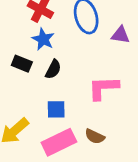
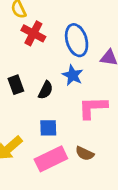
blue star: (43, 39) -> (73, 75), moved
black rectangle: (22, 64) -> (16, 85), turned 48

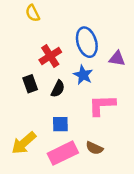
red cross: (33, 33) -> (50, 56), moved, turned 30

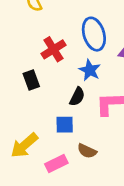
black semicircle: (58, 89) -> (77, 97), moved
brown semicircle: (94, 148) -> (87, 151), moved
pink rectangle: (63, 153) -> (56, 164), moved, size x0.7

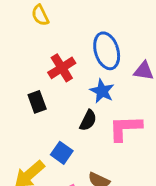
blue square: (65, 125) -> (62, 153), moved, turned 36

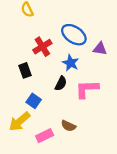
blue ellipse: (107, 51) -> (74, 35), turned -40
blue square: (62, 153) -> (34, 101), moved

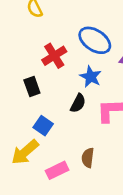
brown semicircle: (68, 126) -> (88, 158), turned 72

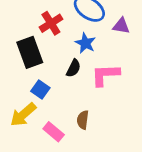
black rectangle: (32, 86) -> (30, 52), size x1.6
pink rectangle: (57, 170) -> (54, 132), turned 66

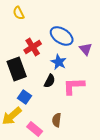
purple triangle: (121, 26) -> (86, 49), turned 40

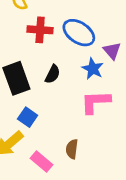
red cross: (33, 47) -> (40, 30), moved, turned 36
blue star: (59, 62) -> (93, 69), moved
black semicircle: (50, 81) -> (53, 74), moved

